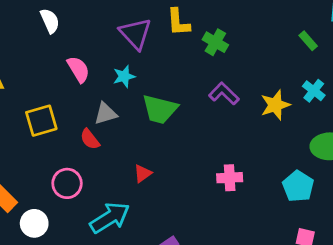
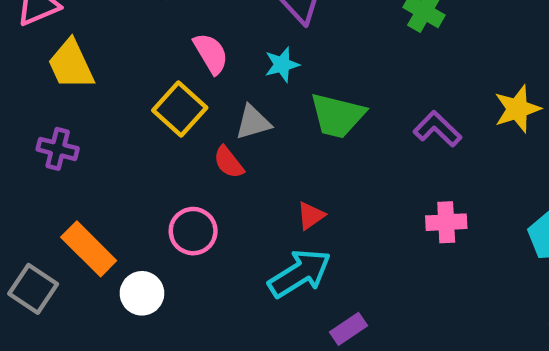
purple L-shape: (224, 94) -> (437, 129), moved
yellow square: (41, 121) -> (180, 109), moved, turned -32
cyan arrow: (110, 218) -> (300, 273), moved

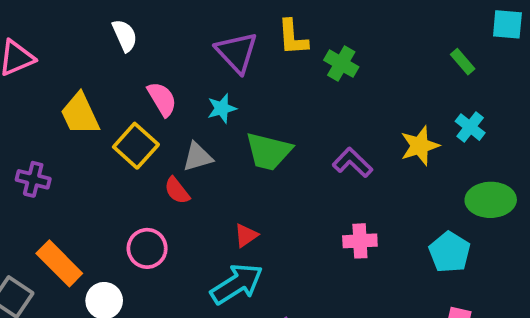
yellow trapezoid: (71, 65) -> (80, 114), moved

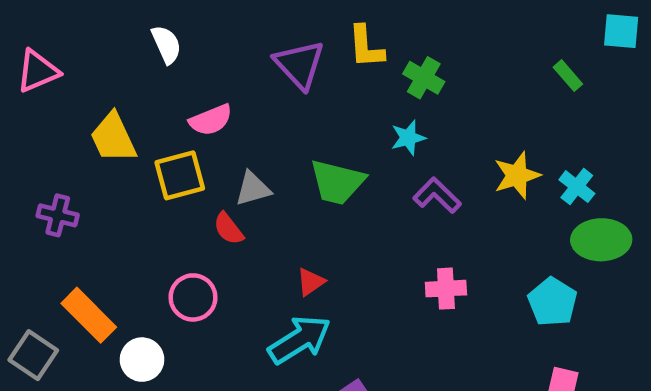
pink semicircle: (162, 99) -> (211, 120), turned 99
cyan star: (222, 108) -> (408, 138), moved
cyan cross: (470, 127) -> (577, 187), moved
yellow square: (136, 146) -> (180, 175), turned 33

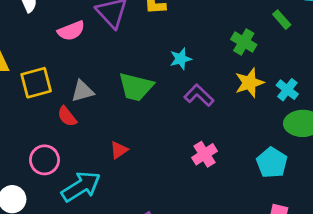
green cross: (424, 78) -> (244, 42), moved
pink semicircle: (211, 120) -> (71, 31), moved
pink cross: (446, 289) -> (204, 154), turned -30
cyan arrow: (299, 340) -> (81, 187), moved

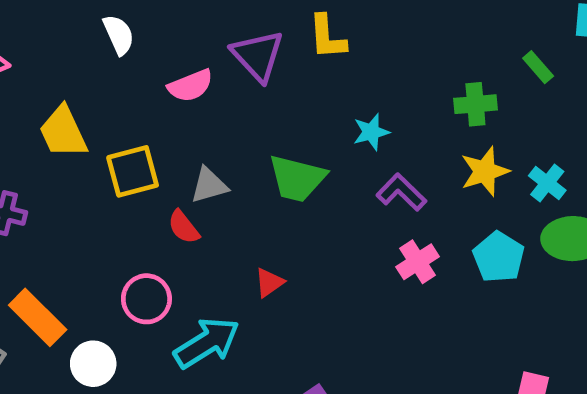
green cross: (244, 42) -> (475, 104), turned -35
pink cross: (204, 154) -> (418, 262), moved
cyan pentagon: (272, 163) -> (499, 257), moved

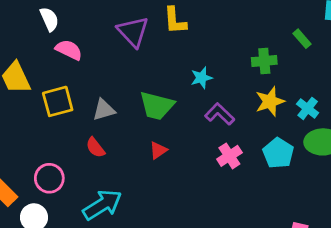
pink semicircle: (190, 86) -> (69, 50), moved, turned -132
red semicircle: (184, 227) -> (95, 148), moved
red triangle: (269, 283) -> (158, 150), moved
pink circle: (146, 299) -> (49, 178), moved

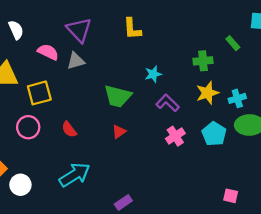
white semicircle: (49, 19) -> (16, 30), moved
purple triangle: (133, 32) -> (79, 30), moved
cyan cross: (308, 108) -> (237, 98), turned 35
gray triangle: (104, 110) -> (76, 61), moved
pink circle: (49, 178) -> (28, 127), moved

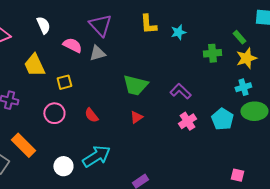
cyan star: (153, 74) -> (178, 32), moved
yellow square: (39, 93) -> (64, 82), size x0.7
yellow star: (207, 93) -> (246, 58), moved
white circle: (20, 185) -> (63, 166), moved

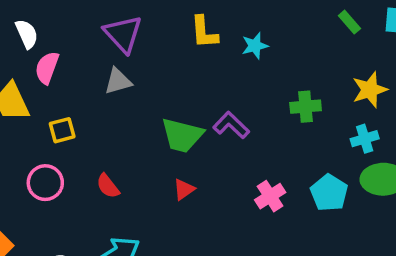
green rectangle: (239, 37) -> (349, 22), moved
pink semicircle: (72, 45) -> (47, 68), moved, turned -96
green cross: (212, 53) -> (306, 107), moved
purple L-shape: (180, 91) -> (231, 125), moved

